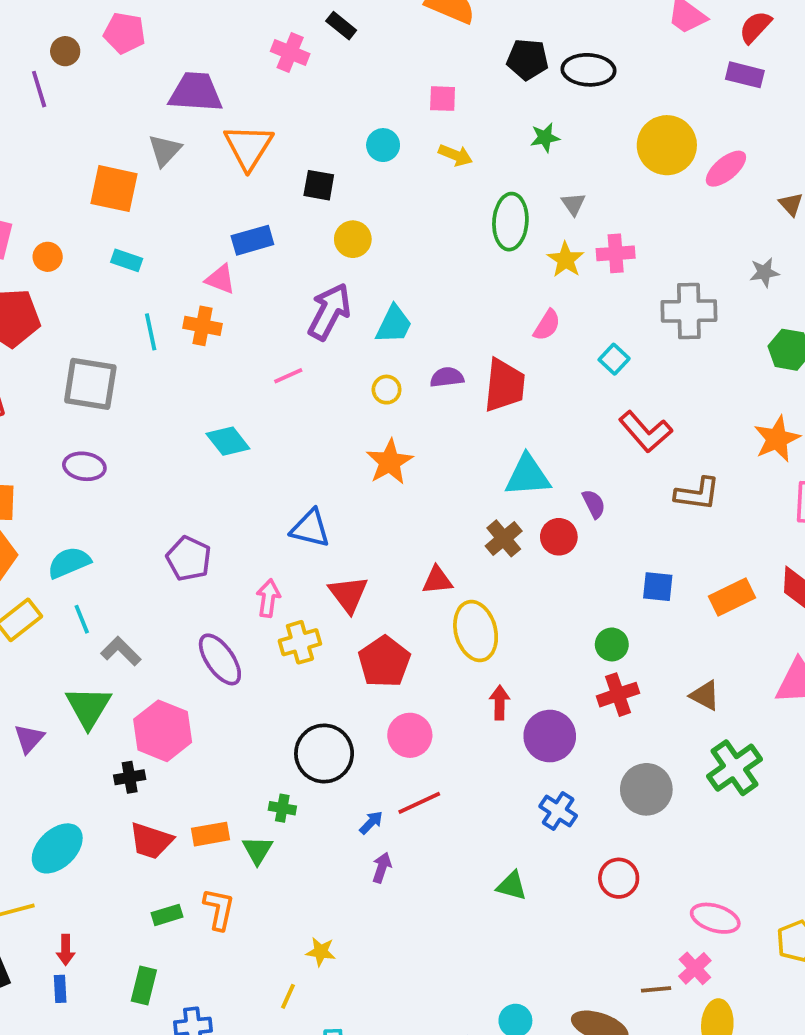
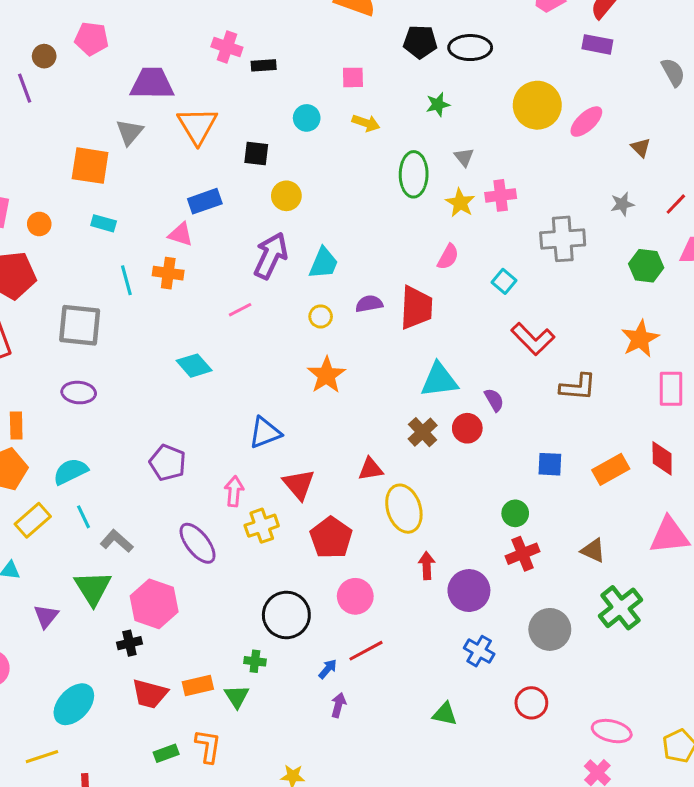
black rectangle: (341, 26) -> (264, 65), moved, turned -40
blue triangle: (310, 528) -> (265, 433), turned -32

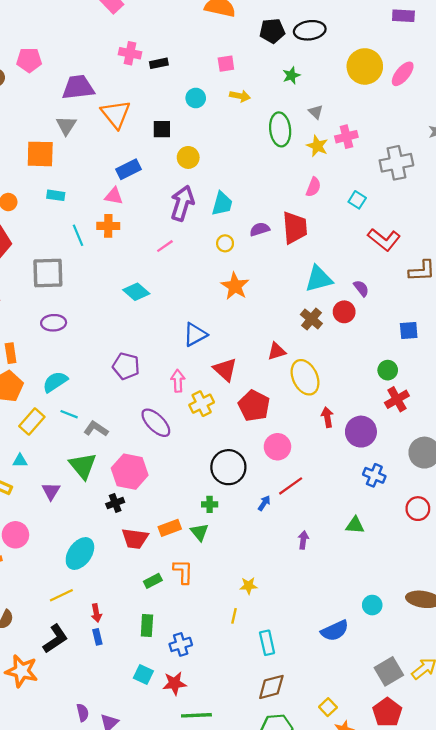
cyan line: (83, 517) -> (69, 414), turned -36
purple arrow: (338, 705) -> (303, 540), moved

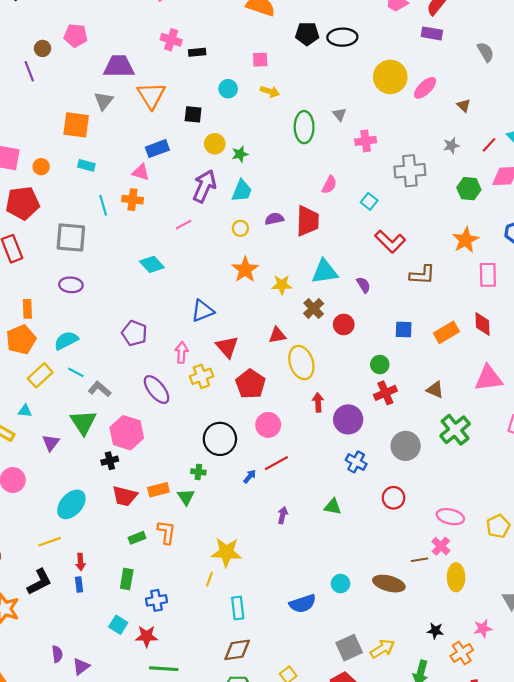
green star: (291, 75) -> (240, 154), moved
yellow star: (317, 146) -> (282, 285), moved, turned -30
red circle: (344, 312) -> (344, 324), moved
yellow star: (249, 586) -> (226, 552), size x1.8

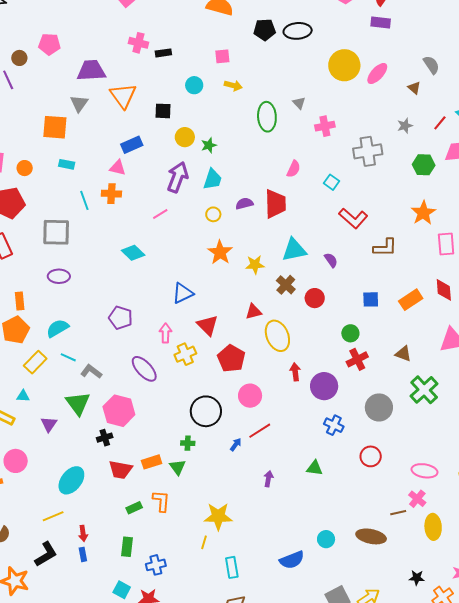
gray semicircle: (486, 52) -> (431, 65), moved

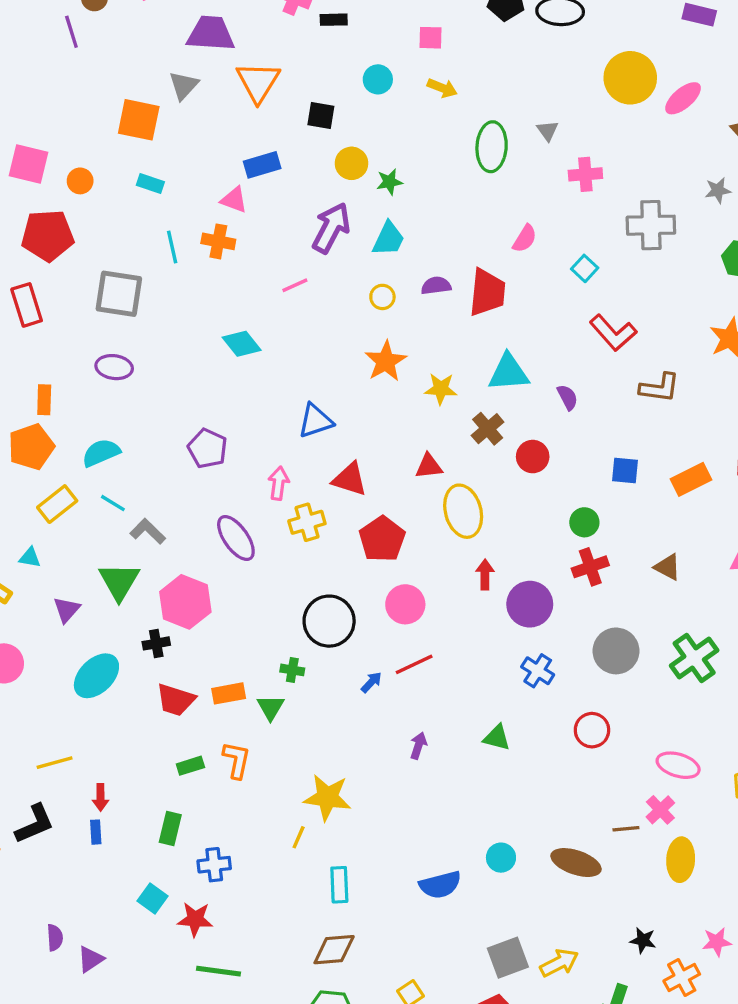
red triangle: (208, 325) -> (350, 479), turned -35
green cross: (424, 390) -> (694, 658), moved
cyan ellipse: (71, 480) -> (96, 676), moved

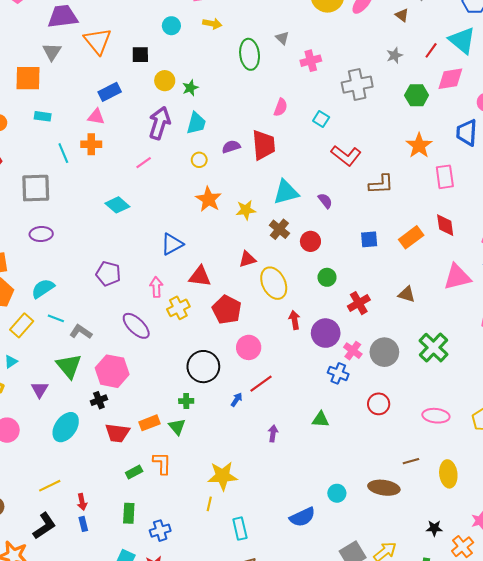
green circle: (584, 522) -> (327, 277), moved
cyan triangle: (30, 558) -> (11, 362), turned -32
pink cross: (660, 810) -> (353, 351), moved

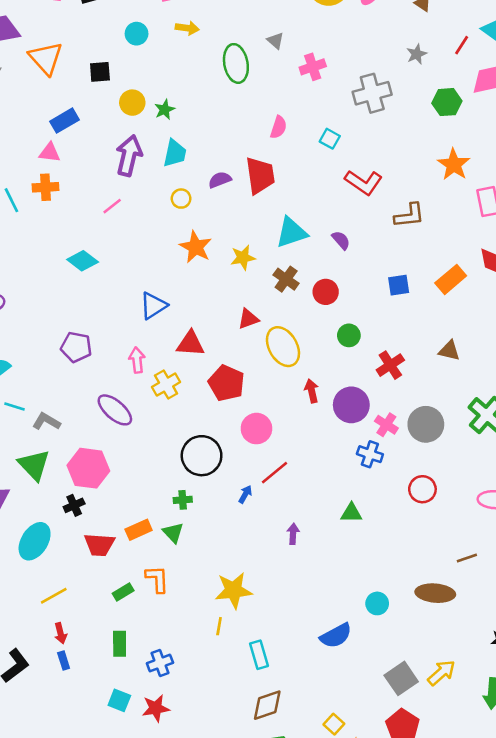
yellow line: (50, 486) -> (54, 596), moved

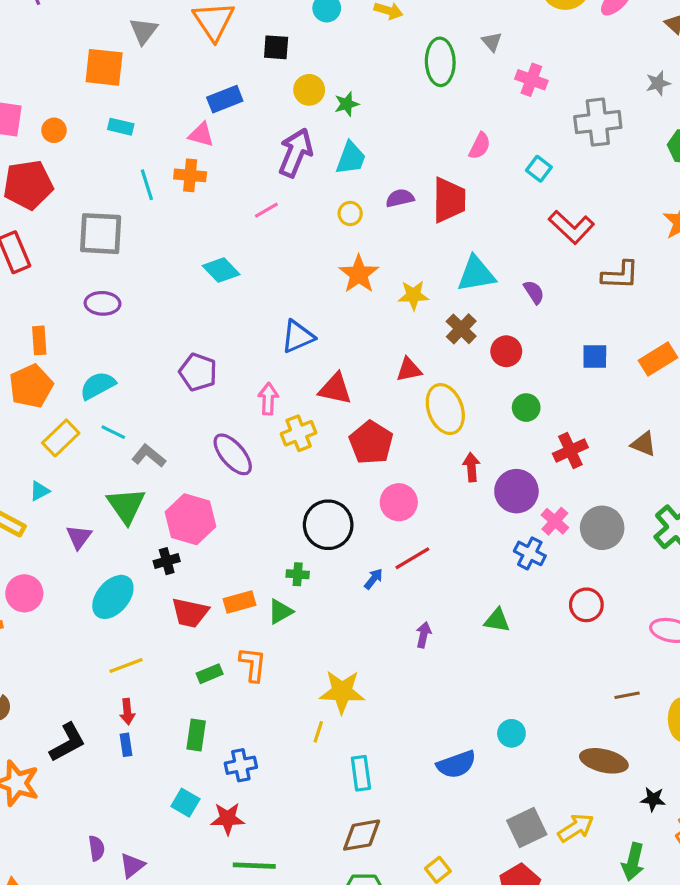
pink cross: (313, 67) -> (531, 80), turned 30
green triangle: (173, 533) -> (280, 612), turned 35
brown ellipse: (435, 593) -> (604, 761), moved

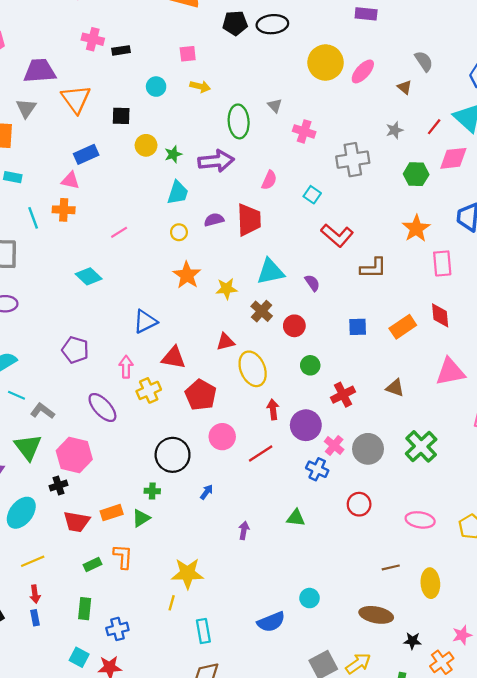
purple arrow: (296, 153) -> (216, 161), moved, turned 64
red line: (412, 558) -> (261, 454), moved

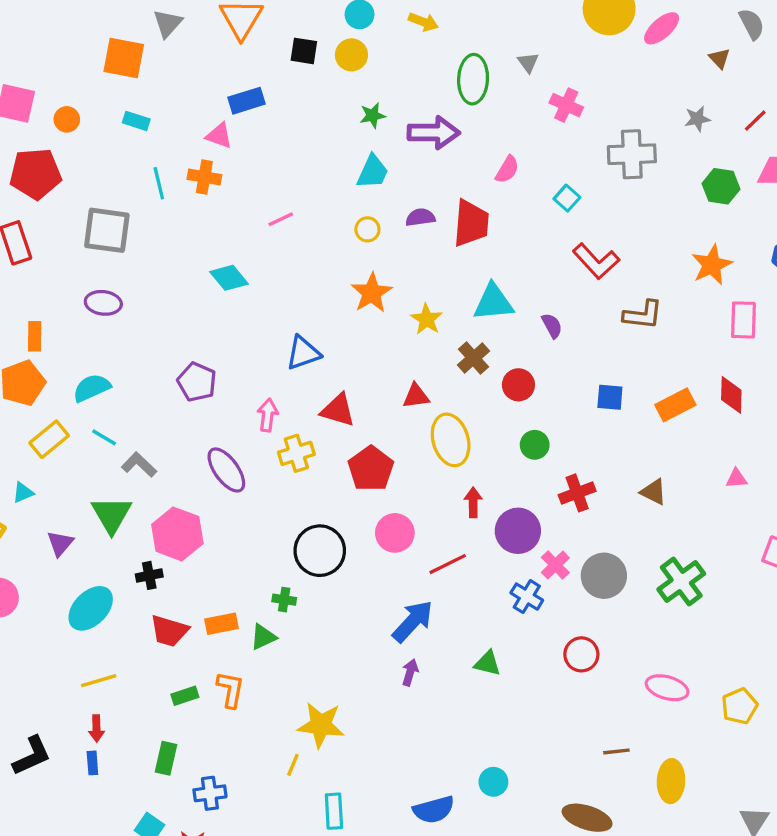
yellow circle: (146, 145) -> (351, 55), moved
yellow star: (226, 289) -> (427, 319), turned 30
pink triangle: (450, 372) -> (736, 478), size x0.5
blue arrow: (206, 492) -> (413, 621), moved, size x2.0

